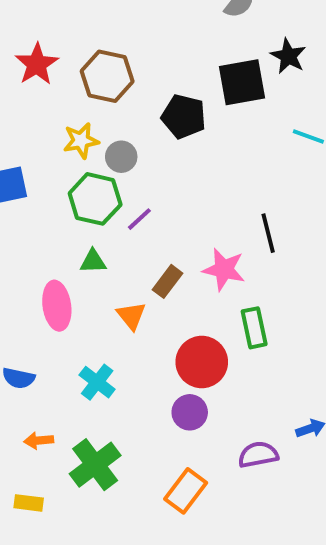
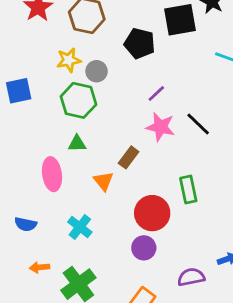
purple line: (139, 219) -> (156, 93), moved
black line: (268, 233) -> (198, 124), turned -32
pink star: (224, 269) -> (160, 127), moved

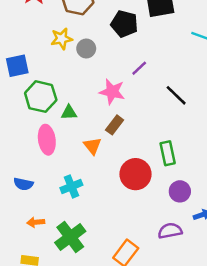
green hexagon: (78, 100) -> (41, 97), moved
pink star: (160, 127) -> (112, 92), moved
cyan cross: (80, 227) -> (71, 186), turned 30
purple circle: (144, 248) -> (180, 191), moved

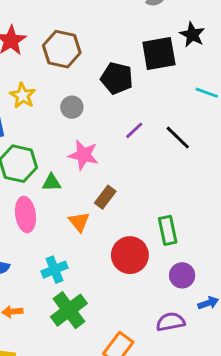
yellow star: (62, 39) -> (23, 96), moved, turned -30
pink star: (112, 92) -> (83, 155), moved
black line: (176, 95) -> (178, 138), moved
green cross: (70, 237) -> (69, 310), moved

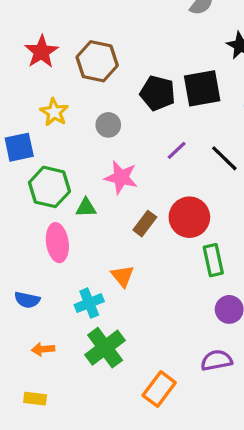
black square: (159, 54) -> (202, 88), moved
orange triangle: (79, 222) -> (123, 276), moved
red circle: (130, 255) -> (189, 217), moved

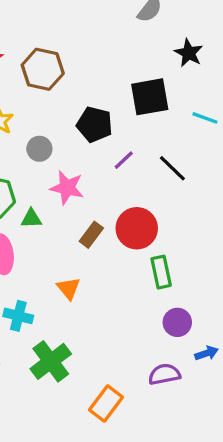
black pentagon: (158, 93) -> (95, 124), moved
gray circle: (108, 125) -> (39, 149), moved
cyan cross: (89, 303) -> (18, 316), moved, turned 36

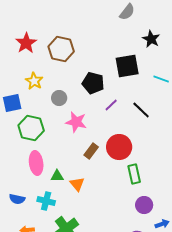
green triangle: (31, 219) -> (57, 176), moved

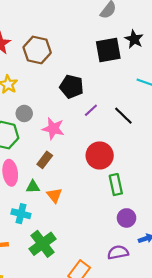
black square: (127, 66) -> (108, 50), moved
gray circle: (59, 98) -> (24, 113), moved
brown rectangle: (91, 151) -> (45, 160), moved

